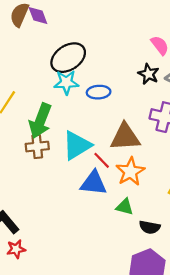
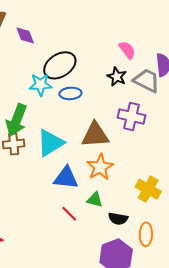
purple diamond: (38, 15) -> (25, 35), moved
black ellipse: (68, 58) -> (60, 65), moved
red line: (102, 160) -> (69, 214), moved

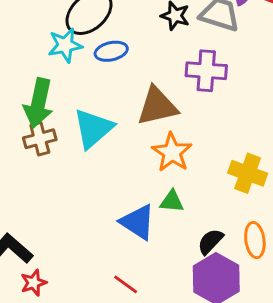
blue triangle: (66, 178) -> (138, 222), moved, turned 36
red line: (69, 214) -> (126, 284), moved
black semicircle: (118, 219) -> (210, 241), moved, turned 132

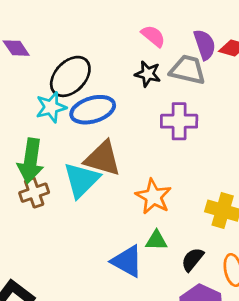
blue ellipse: (111, 51) -> (93, 110), size x1.5
brown triangle: (157, 106) -> (103, 159), moved, turned 33
black semicircle: (210, 241) -> (192, 259), moved

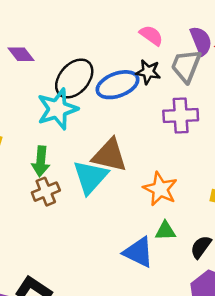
gray trapezoid: (188, 70) -> (186, 66), turned -78
cyan star: (51, 107) -> (57, 109), size x1.4
blue ellipse: (93, 110) -> (118, 85), moved
green arrow: (31, 161) -> (41, 161), size x0.7

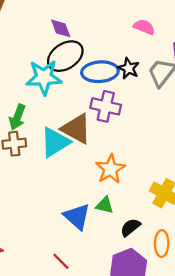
pink semicircle: (151, 35) -> (144, 27), moved, turned -30
purple diamond: (21, 54) -> (61, 28), moved
purple cross: (181, 116) -> (106, 106), moved

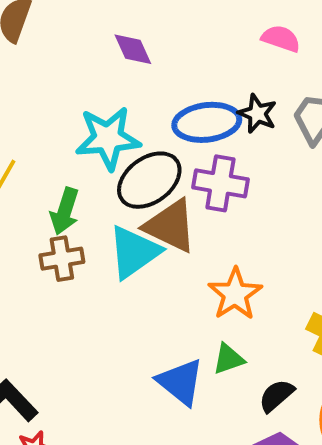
black ellipse: (65, 56) -> (149, 180), moved
green triangle: (105, 205) -> (228, 359), turned -30

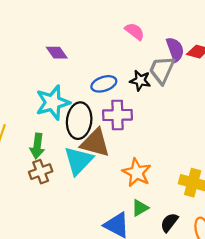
pink semicircle: (281, 39) -> (135, 31), turned 30
black star: (257, 114) -> (140, 81), moved
blue ellipse: (207, 122) -> (104, 84), size x0.7
black ellipse: (149, 180) -> (79, 121), turned -36

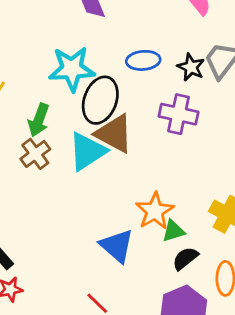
purple cross: (117, 115) -> (179, 114), moved
brown cross: (41, 172) -> (35, 154), turned -30
orange star: (137, 173) -> (155, 211), moved
green triangle: (140, 208) -> (173, 231), moved

